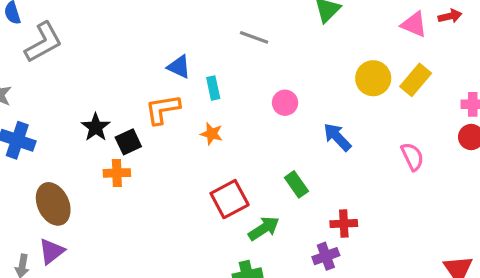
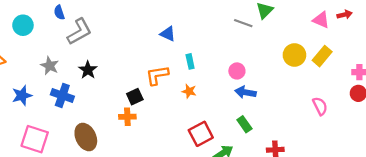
gray line: (254, 37) -> (243, 23), moved
blue triangle: (179, 67) -> (168, 34), moved
black star: (96, 127) -> (88, 70), moved
blue arrow: (337, 137) -> (245, 92), moved, turned -36

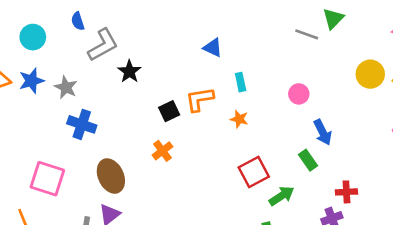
black star: (88, 70) -> (129, 71), moved
blue arrow: (245, 92) -> (323, 132), moved, turned -126
blue star: (22, 95) -> (31, 81), moved
black square: (135, 97) -> (169, 111), moved
orange cross: (127, 117) -> (162, 151), turned -35

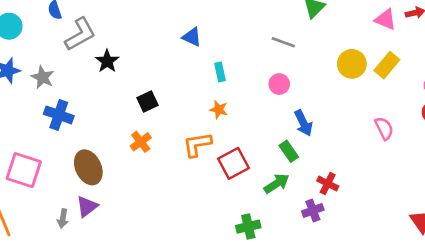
gray line: (307, 34) -> (283, 42), moved
orange L-shape: (200, 99) -> (197, 145), moved
red cross: (346, 192) -> (328, 184), turned 30
green arrow: (282, 196) -> (277, 184), moved

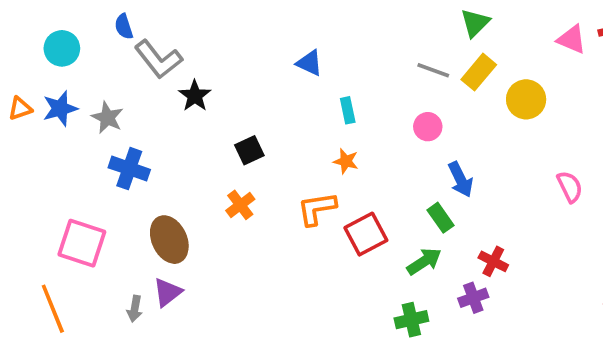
gray L-shape: (80, 34) -> (158, 59), turned 81
yellow rectangle: (387, 65) -> (479, 72), moved
green cross: (248, 227) -> (411, 320), moved

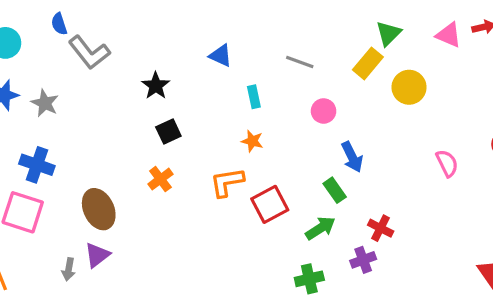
green triangle: (475, 23) -> (388, 33), moved
gray line: (433, 70) -> (300, 62), moved
black star: (195, 96) -> (156, 86), moved
blue cross: (129, 169) -> (37, 165), moved

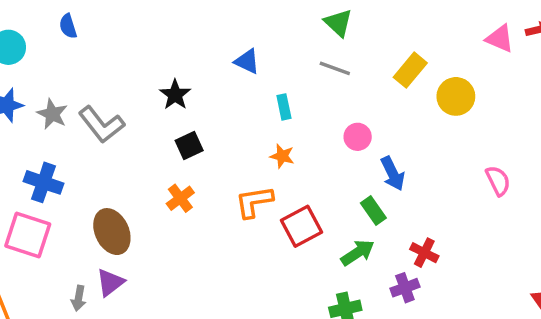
green triangle: (388, 33) -> (338, 23), moved, turned -32
gray L-shape: (89, 52) -> (101, 125), moved
pink circle: (324, 111) -> (358, 137), moved

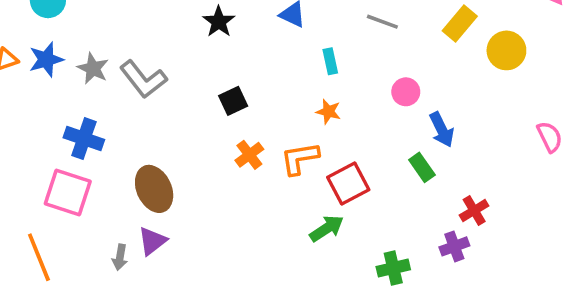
black star: (175, 95) -> (219, 22), moved
orange cross: (180, 198) -> (249, 155), moved
green arrow: (358, 253) -> (327, 228), moved
red cross: (424, 253) -> (474, 210), turned 32

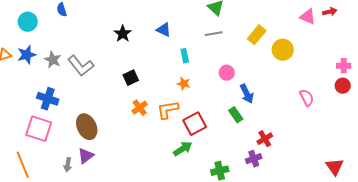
gray line: (382, 22) -> (214, 34), turned -30

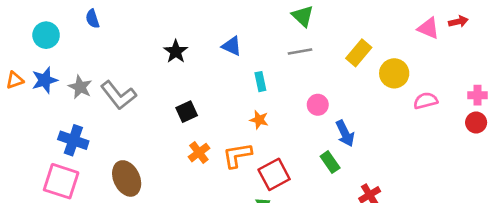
pink semicircle: (307, 98) -> (426, 101), moved, turned -78

